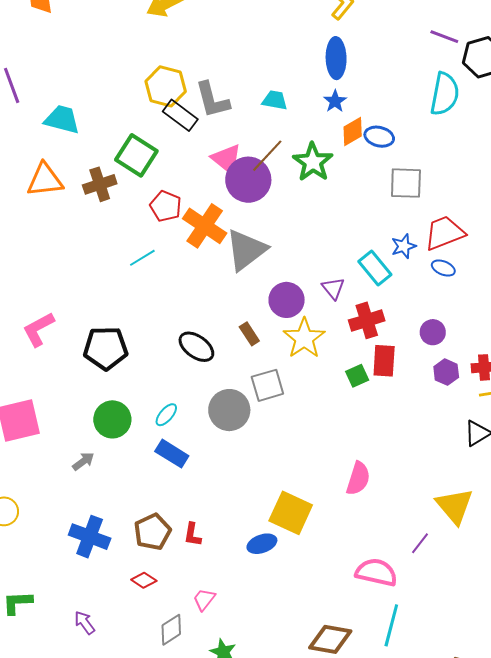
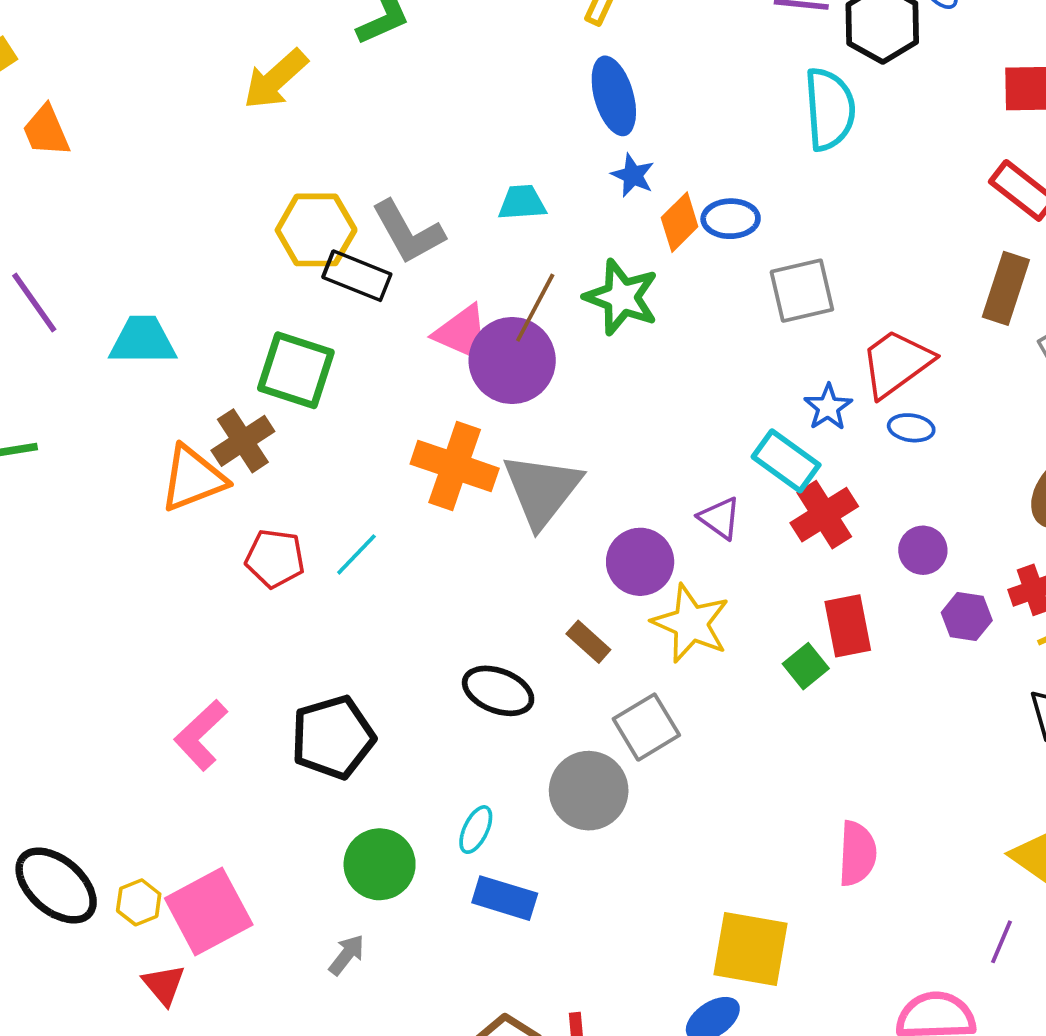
orange triangle: (45, 180) -> (193, 478), moved
red pentagon: (166, 206) -> (275, 558), moved
red cross: (367, 320) -> (824, 515), moved

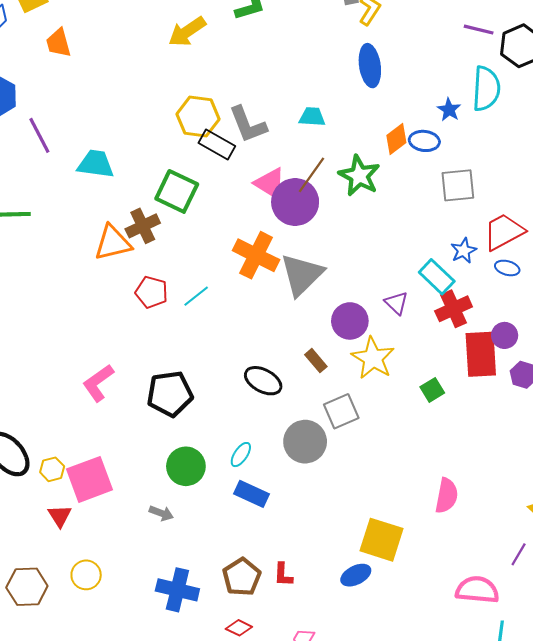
blue star: (633, 175) -> (449, 110), moved
red rectangle: (848, 626) -> (481, 354), moved, size x1.4
gray arrow: (347, 955) -> (161, 513), turned 65

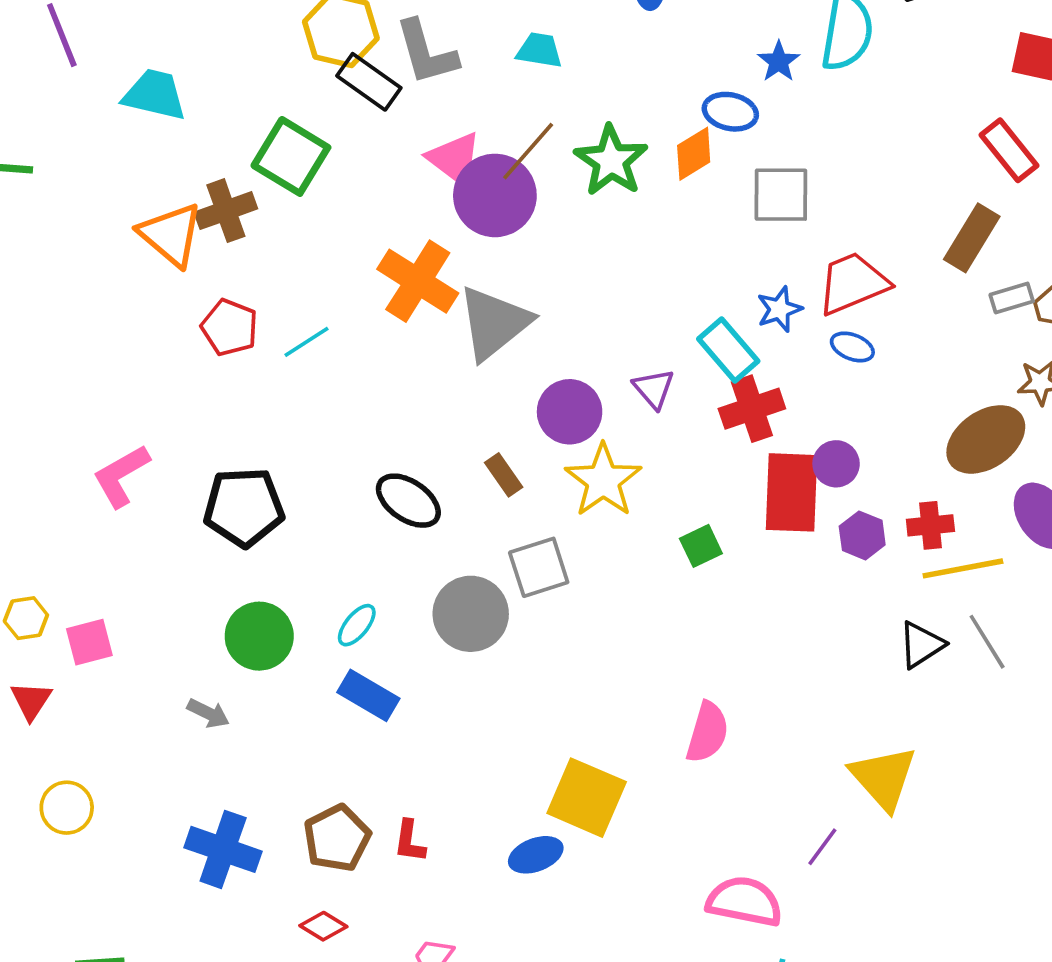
orange diamond: (396, 139) -> (694, 154), moved
orange triangle: (113, 243) -> (171, 235), turned 48
pink square: (90, 479) -> (89, 642), size x0.6

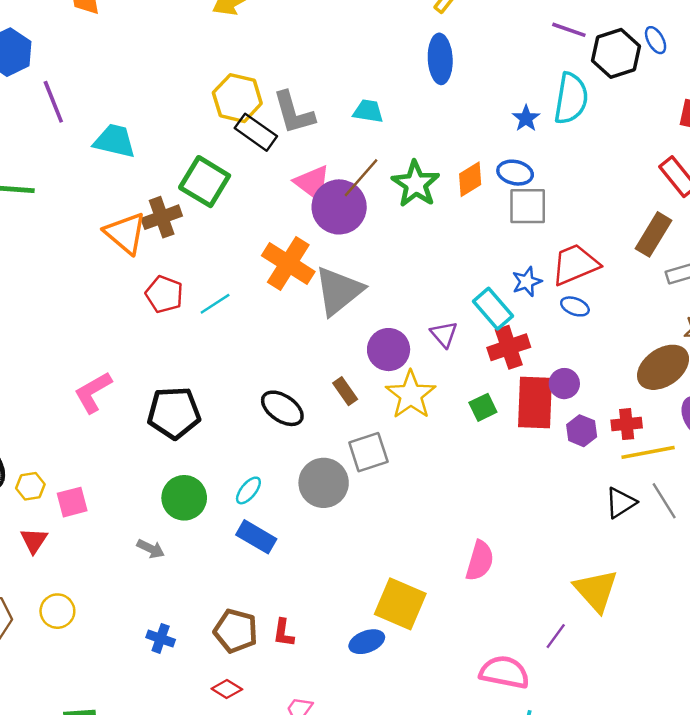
blue ellipse: (730, 112) -> (515, 173), moved
green square: (701, 546) -> (483, 407), moved
brown pentagon: (337, 838) -> (236, 631), turned -30
blue cross: (223, 849) -> (161, 638), size x0.6

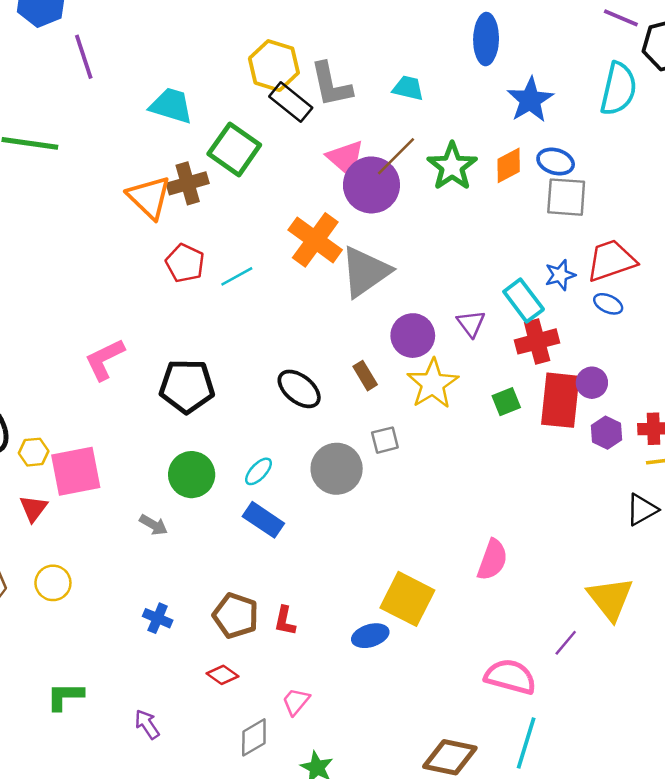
blue star: (526, 118) -> (530, 100), moved, size x1.6
cyan trapezoid: (115, 141) -> (171, 106), moved
gray square: (368, 452) -> (385, 440), size x0.7
pink square: (72, 502) -> (76, 471), size x1.6

